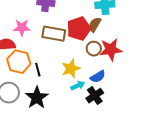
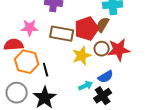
yellow star: (71, 69) -> (82, 56), moved

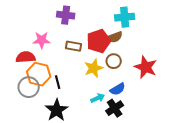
brown semicircle: (103, 25) -> (115, 37), turned -140
brown rectangle: (62, 34) -> (74, 46), size x0.7
red star: (119, 50) -> (146, 67), moved, turned 30
gray circle: (17, 93) -> (29, 87), moved

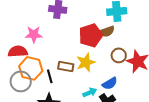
brown rectangle: (74, 46) -> (66, 66), moved
brown circle: (114, 61) -> (119, 55), moved

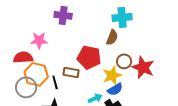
brown semicircle: (107, 31) -> (112, 37), turned -49
red pentagon: (91, 35) -> (89, 57), moved, turned 30
yellow star: (86, 62) -> (112, 75), moved

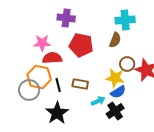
red semicircle: (23, 57) -> (52, 58), moved
red pentagon: (89, 57) -> (81, 45), moved
brown rectangle: (71, 72) -> (80, 84), moved
yellow star: (112, 75) -> (115, 78), turned 30

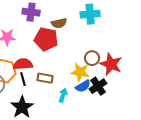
brown semicircle: (115, 40) -> (59, 23), moved, turned 56
red semicircle: (52, 58) -> (23, 64), moved
cyan arrow: (98, 101) -> (63, 95), turned -48
black cross: (115, 111) -> (98, 86), moved

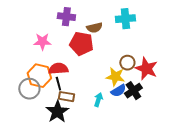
brown rectangle: (45, 78) -> (66, 97), moved

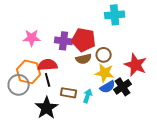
purple cross: (66, 17) -> (64, 41), moved
brown semicircle: (94, 28) -> (84, 59), moved
red pentagon: (81, 44) -> (84, 40), moved
brown circle: (127, 63) -> (104, 55), moved
brown rectangle: (66, 97) -> (69, 93), moved

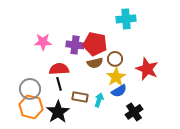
orange hexagon: (29, 72) -> (31, 107), moved
yellow star: (105, 73) -> (116, 77), turned 30
black cross: (123, 87) -> (134, 112), moved

